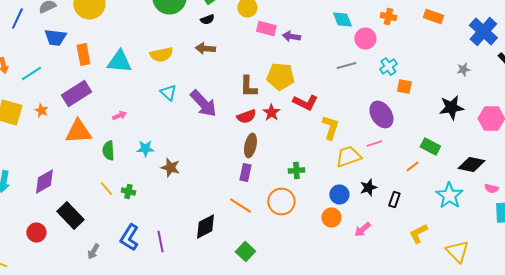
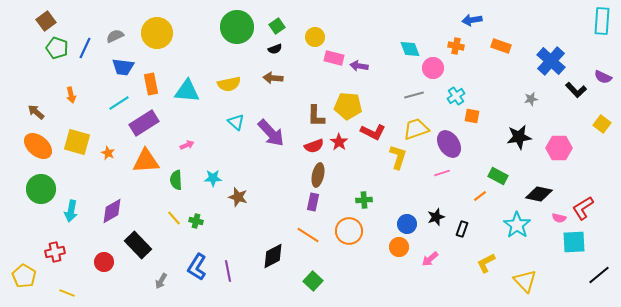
cyan line: (31, 74) -> (119, 103), moved
orange star: (41, 110) -> (108, 153), moved
yellow trapezoid: (348, 156) -> (416, 129), moved

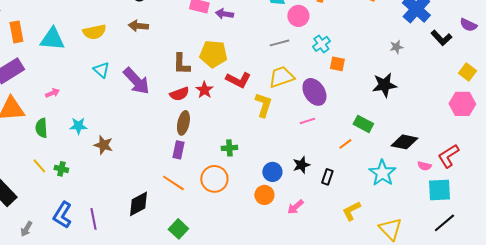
pink hexagon: (559, 148) -> (462, 104), moved
black line: (599, 275) -> (444, 223), moved

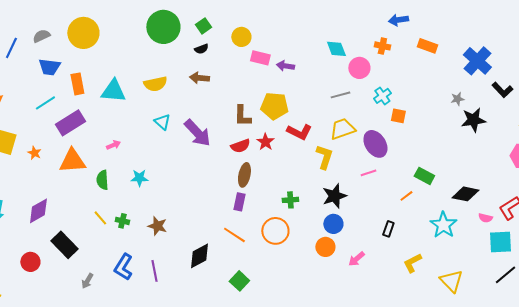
black star: (384, 85) -> (473, 120), moved
brown star: (103, 145) -> (157, 226), moved
black star: (301, 165) -> (334, 196), moved, size x1.4

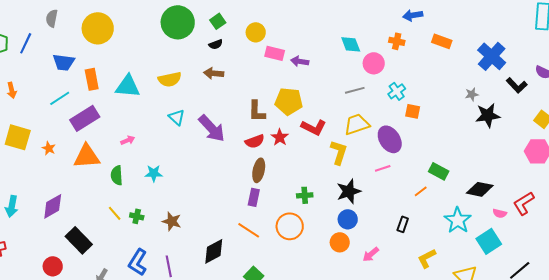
gray semicircle: (41, 36) -> (52, 18), moved, turned -54
cyan square: (500, 242) -> (489, 241), moved, turned -30
red circle: (30, 262) -> (53, 266), moved

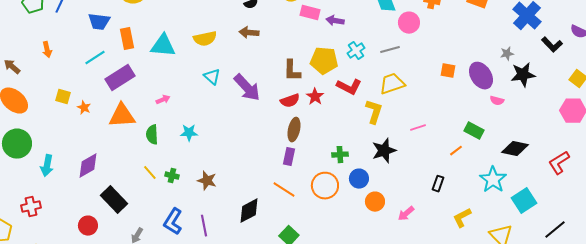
cyan cross: (397, 91) -> (356, 51), moved
yellow square: (18, 137) -> (63, 97), moved, size x0.6
purple ellipse: (390, 139) -> (481, 76), moved
pink semicircle: (500, 213) -> (497, 101), moved
blue circle: (348, 219) -> (359, 179), moved

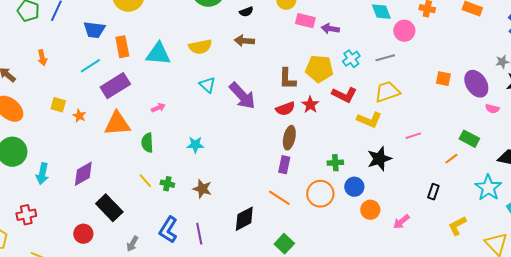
yellow L-shape: (374, 112) -> (369, 120), turned 95
cyan star: (189, 133) -> (195, 145), moved

